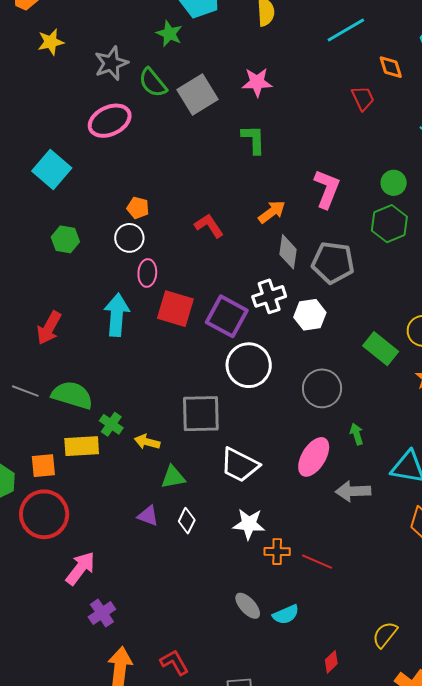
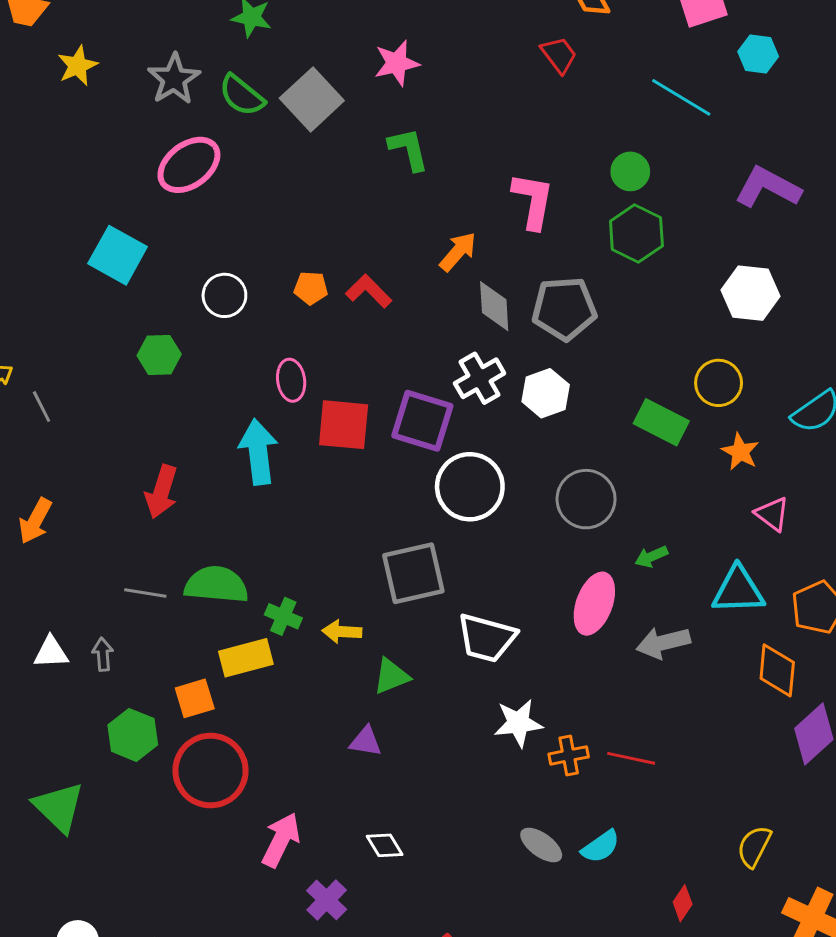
orange pentagon: (138, 208) -> (311, 288), moved
white circle: (129, 238) -> (224, 295), moved
green arrow: (357, 434) -> (651, 557), turned -85
white diamond: (187, 521) -> (385, 845), moved, turned -45

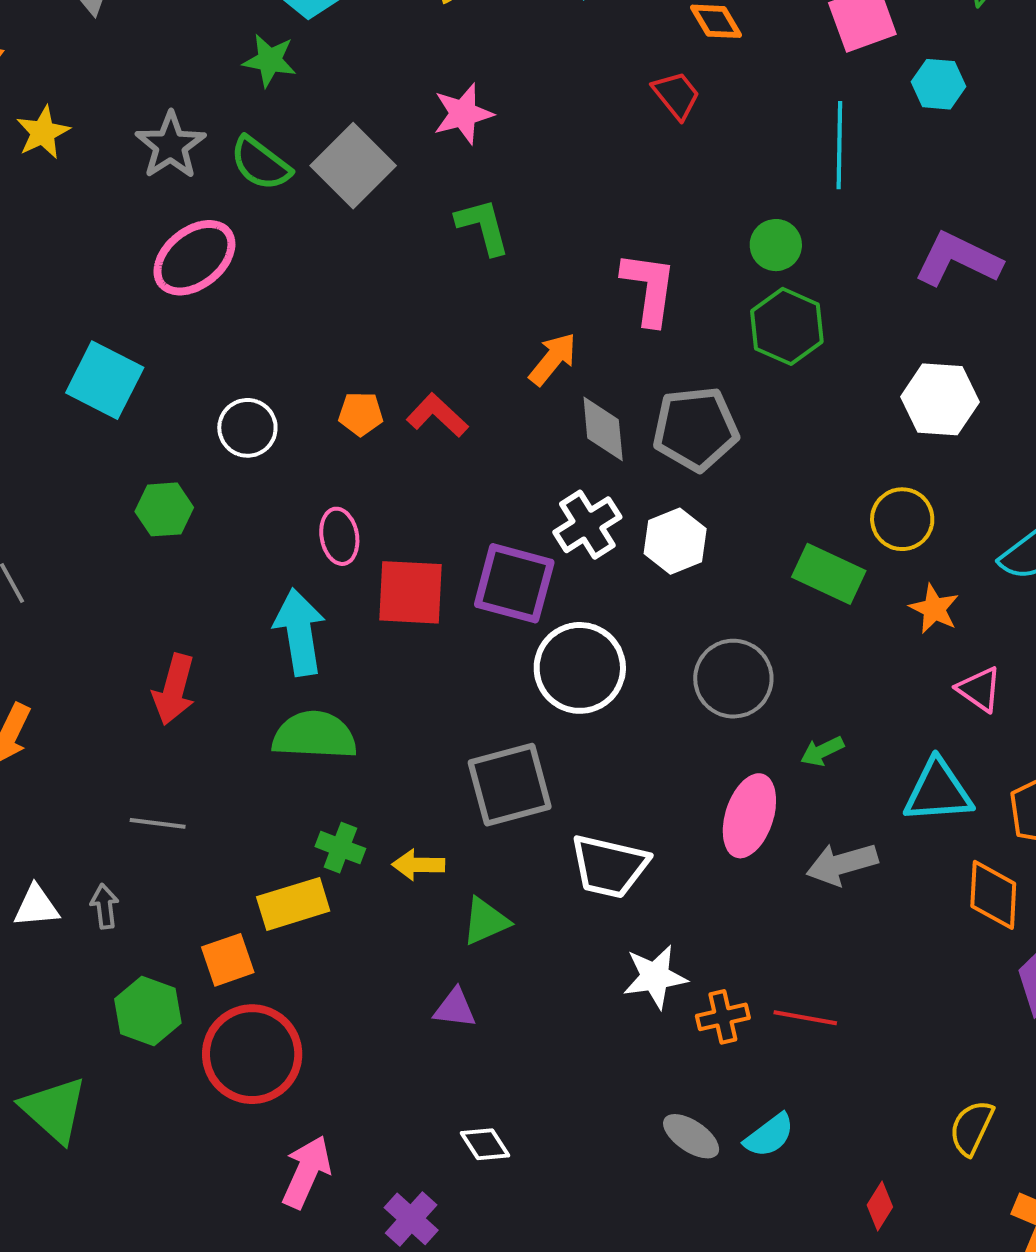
cyan line: (681, 97) -> (839, 145), turned 62
green semicircle: (216, 585) -> (315, 735), moved
pink arrow: (281, 840) -> (307, 1172), moved

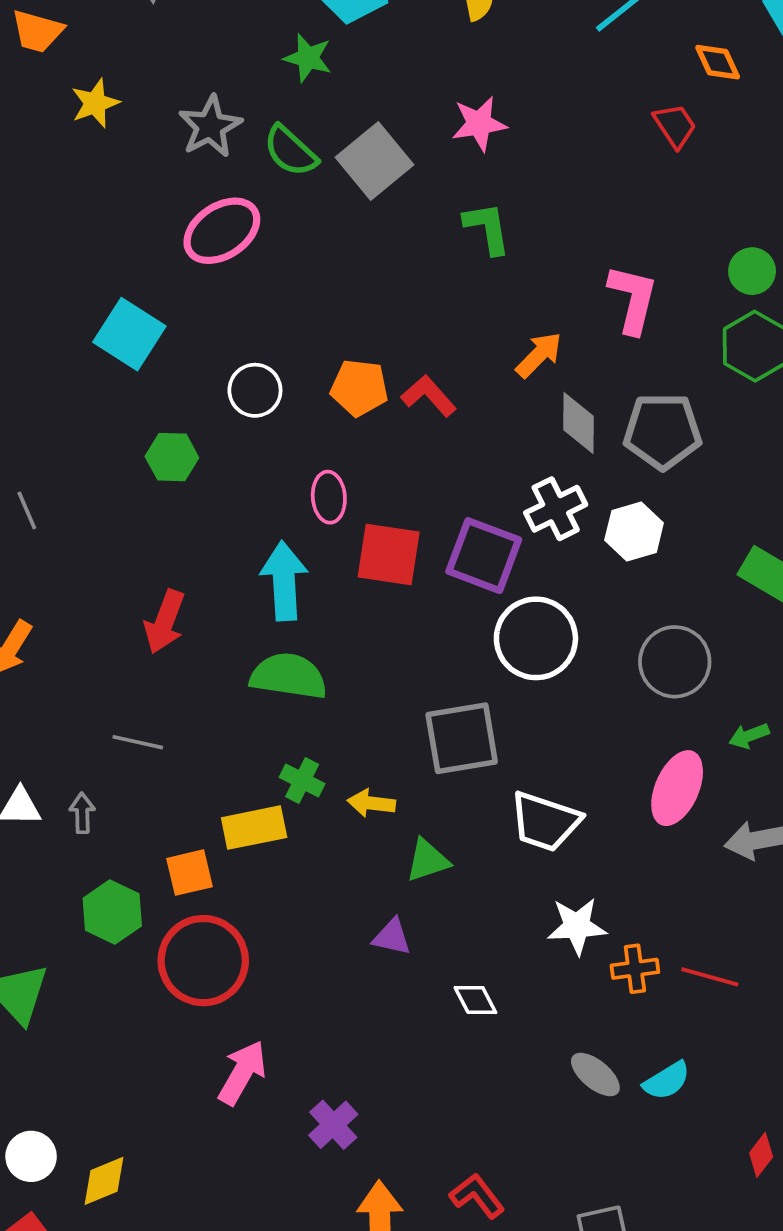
orange pentagon: (361, 414) -> (359, 388), size x1.4
white diamond: (485, 1144) -> (475, 1000), moved

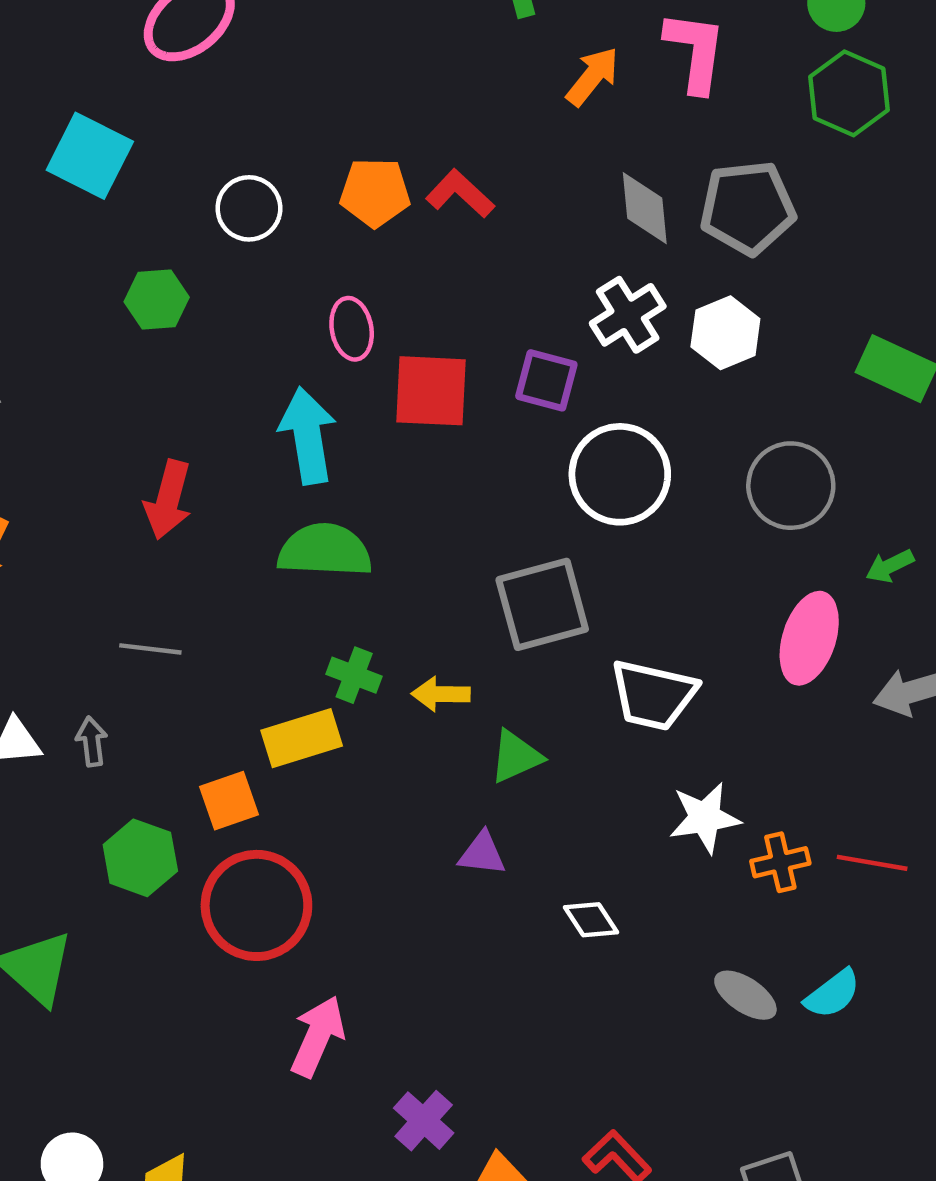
orange arrow: (539, 355) -> (593, 76), moved
purple square: (484, 556) -> (546, 380), size x0.7
purple cross: (333, 1125) -> (424, 1121), moved

